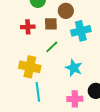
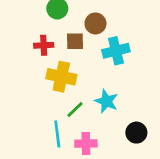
green line: (52, 47) -> (75, 109), moved
yellow cross: (30, 67) -> (61, 77), moved
pink cross: (75, 99) -> (86, 143), moved

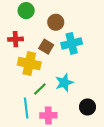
brown square: (75, 41) -> (46, 47), moved, turned 32
cyan star: (106, 101) -> (64, 83), turned 30

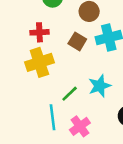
yellow cross: (29, 64) -> (39, 62), moved, turned -30
pink cross: (48, 115) -> (80, 126), turned -35

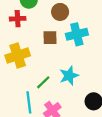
red cross: (39, 32) -> (18, 19), moved
brown square: (77, 41) -> (50, 38), turned -32

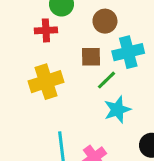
green line: (43, 82) -> (106, 80), moved

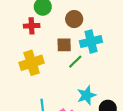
cyan star: (117, 110) -> (86, 95), moved

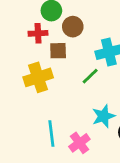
brown circle: (74, 19) -> (73, 27), moved
brown square: (64, 45) -> (58, 51), moved

